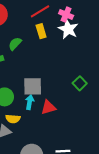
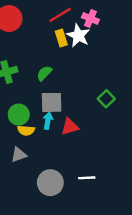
white star: (68, 29) -> (78, 36), moved
green semicircle: (15, 44) -> (44, 73), moved
yellow semicircle: (13, 119) -> (26, 130), moved

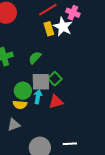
green square: (106, 99) -> (55, 79), moved
green circle: (19, 115) -> (23, 91), moved

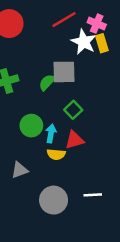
yellow rectangle: (49, 29) -> (102, 43), moved
gray square: (41, 82) -> (64, 72), moved
yellow semicircle: (20, 105) -> (56, 154), moved

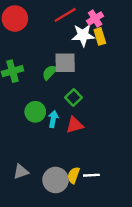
pink cross: (97, 24) -> (95, 18), turned 35
white star: (84, 42) -> (83, 35), turned -30
yellow semicircle: (56, 154) -> (74, 175), moved, turned 105
gray triangle: (20, 170) -> (21, 172), moved

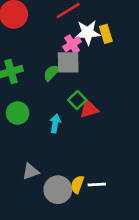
pink cross: (95, 18) -> (72, 44), moved
green circle: (35, 112) -> (18, 113), moved
red triangle: (75, 125) -> (89, 109), moved
gray triangle: (21, 172) -> (31, 171), moved

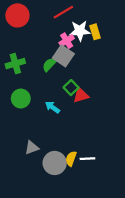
gray square: (68, 62) -> (63, 56), turned 35
cyan arrow: (55, 123) -> (52, 107), turned -64

